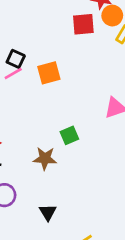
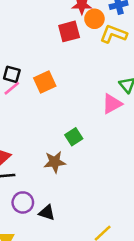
black triangle: (48, 212) -> (47, 213), moved, turned -30

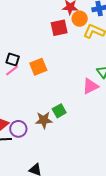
brown star: (55, 162) -> (44, 120), moved
purple circle: (23, 202) -> (18, 129), moved

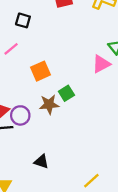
black square: (13, 60) -> (23, 20), moved
orange square: (38, 67) -> (40, 71), moved

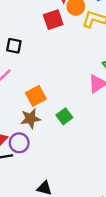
brown star: (49, 104) -> (30, 119), moved

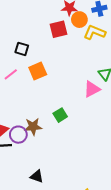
orange square: (36, 96) -> (38, 71), moved
brown star: (30, 119) -> (33, 127), moved

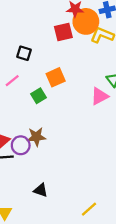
orange circle: (79, 20) -> (86, 21), size x1.5
orange square: (38, 71) -> (56, 77), moved
green square: (60, 115) -> (39, 96), moved

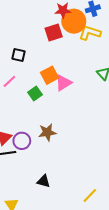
pink triangle: (100, 96) -> (63, 83), moved
brown star: (36, 137) -> (47, 132), moved

